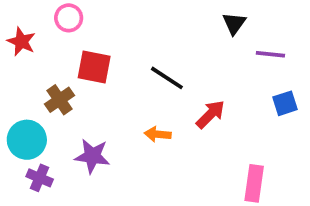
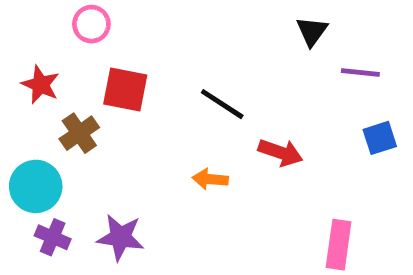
red star: (21, 42) -> (41, 85), moved
red arrow: (210, 114) -> (280, 152), turned 64
purple star: (92, 156) -> (120, 237), moved

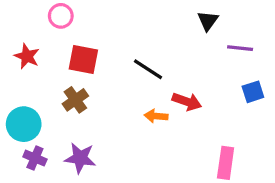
brown cross: (79, 133) -> (75, 100), moved
orange arrow: (210, 179) -> (156, 116), moved

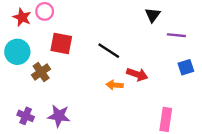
red star: (27, 56) -> (22, 17), moved
brown cross: (75, 100) -> (41, 72), moved
cyan circle: (24, 124) -> (17, 52), moved

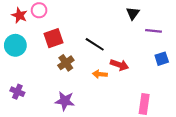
red square: (61, 43) -> (53, 38), turned -30
brown cross: (41, 72) -> (66, 63), moved
purple cross: (26, 116) -> (17, 92), moved
purple star: (59, 116) -> (65, 101), moved

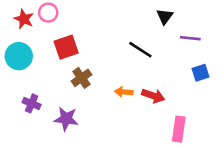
black line: (95, 44) -> (140, 50), moved
red arrow: (119, 65) -> (153, 96), moved
purple cross: (17, 92) -> (32, 103), moved
purple star: (65, 101) -> (66, 119), moved

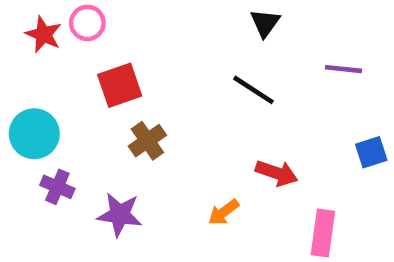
black triangle: (165, 16) -> (265, 23), moved
cyan circle: (19, 56) -> (34, 134), moved
blue square: (201, 73) -> (371, 152), moved
orange arrow: (124, 92) -> (224, 212), moved, turned -42

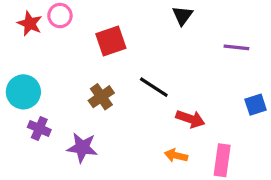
red square: (120, 85) -> (111, 41), moved
black line: (254, 90) -> (154, 87), moved
orange arrow: (224, 212) -> (176, 156), moved, turned 50

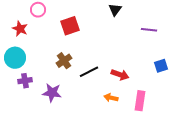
red star: (30, 24) -> (20, 29), moved
black line: (154, 87) -> (89, 72), moved, turned -60
purple cross: (39, 128) -> (25, 81), turned -32

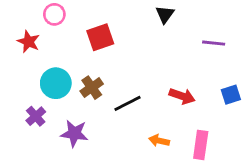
cyan circle: (15, 58) -> (56, 83), moved
red arrow: (120, 75) -> (182, 96), moved
purple cross: (25, 81) -> (36, 116), turned -32

